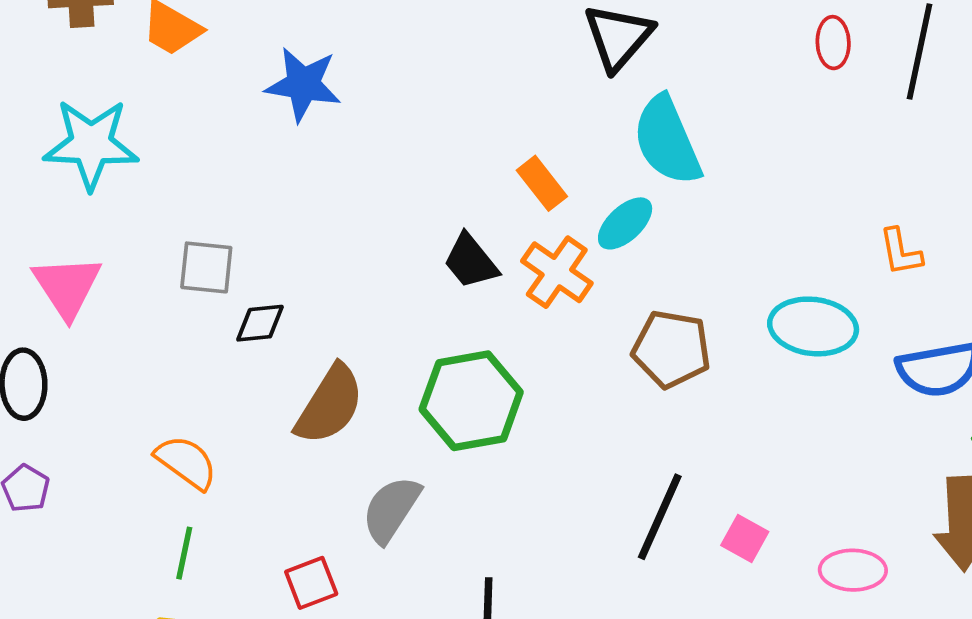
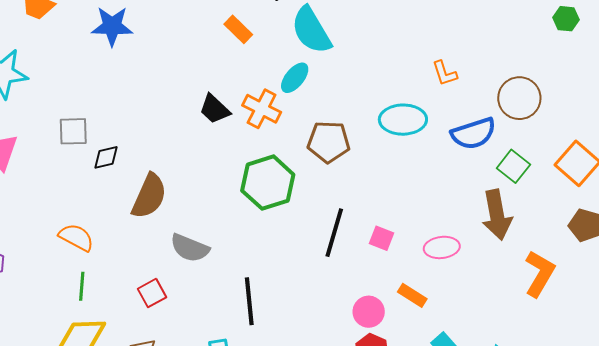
orange rectangle: (542, 183) -> (238, 29), moved
green hexagon: (471, 401) -> (268, 183), moved
gray semicircle: (391, 509) -> (190, 248), turned -93

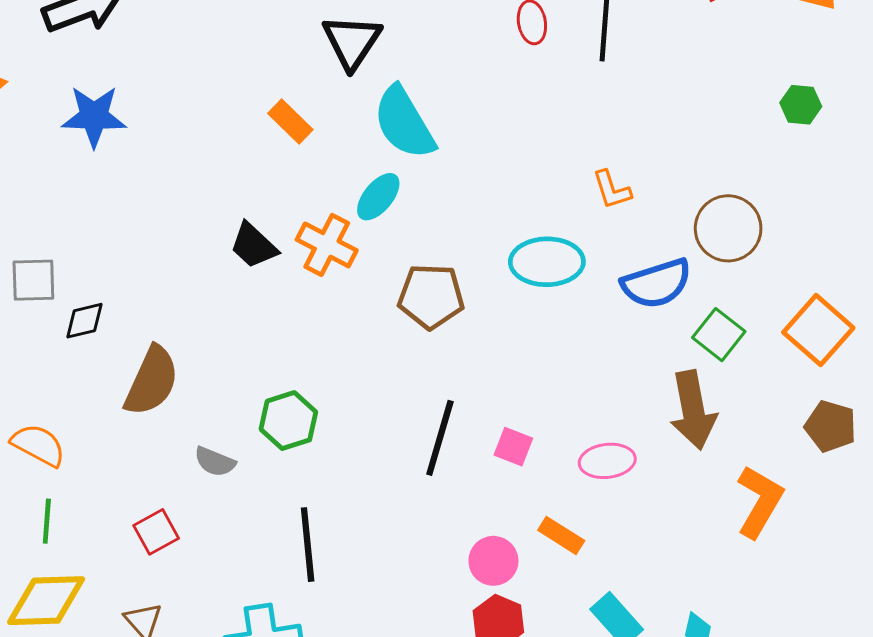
green hexagon: (268, 183) -> (288, 421), moved, size x0.7
gray semicircle: (190, 248) -> (215, 462), size x0.7

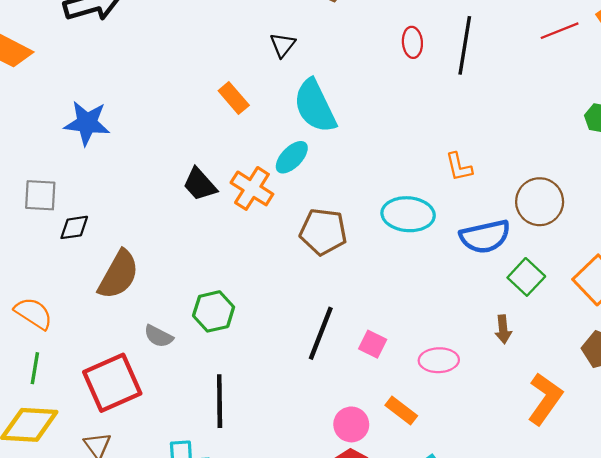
black triangle: (352, 42) -> (283, 45), size x0.6
blue star: (94, 116) -> (87, 123), moved
brown arrow: (693, 410) -> (503, 329), size x0.5
red square: (156, 532) -> (112, 383), size x1.8

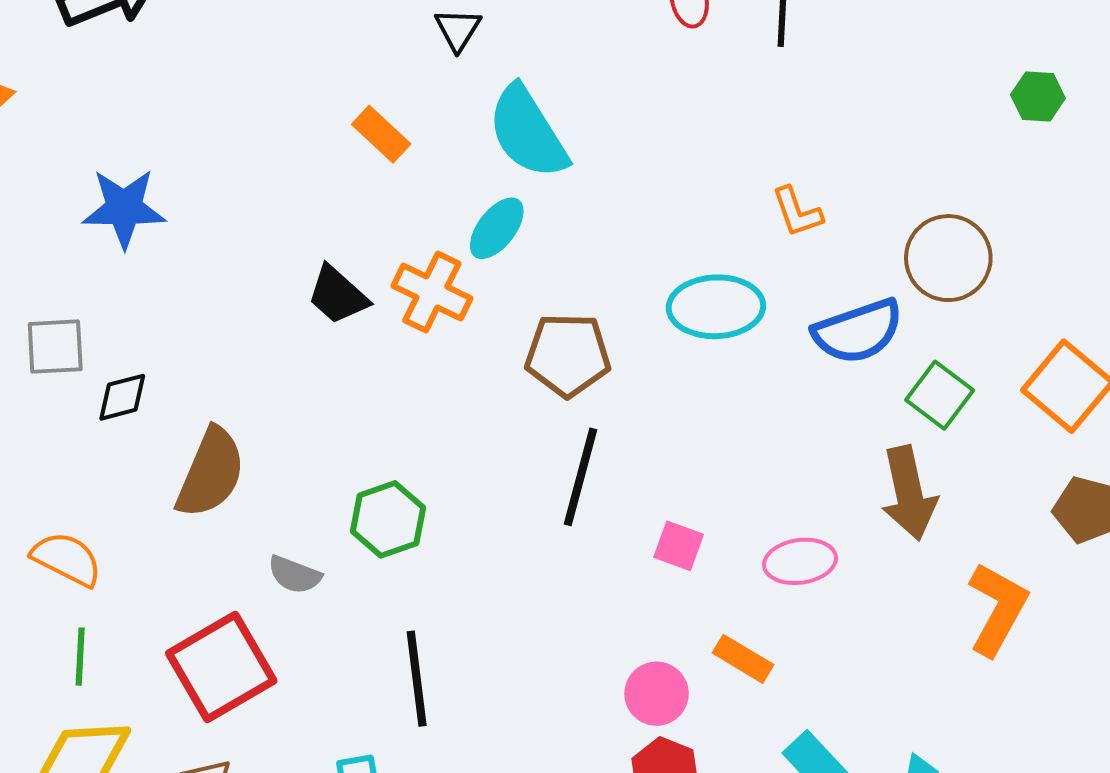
brown arrow: (503, 329) -> (909, 493), size x1.8
black line: (321, 333) -> (581, 477), moved

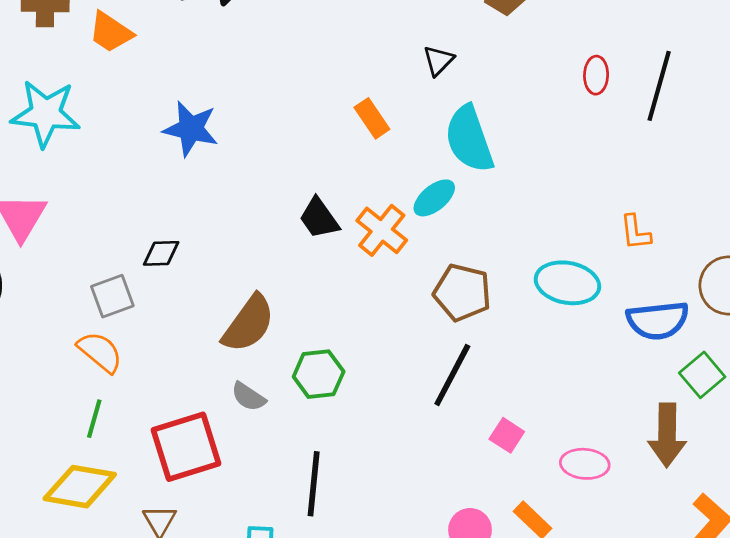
gray square: (55, 347) -> (112, 296), moved, turned -30
brown semicircle: (211, 473) -> (248, 324), moved

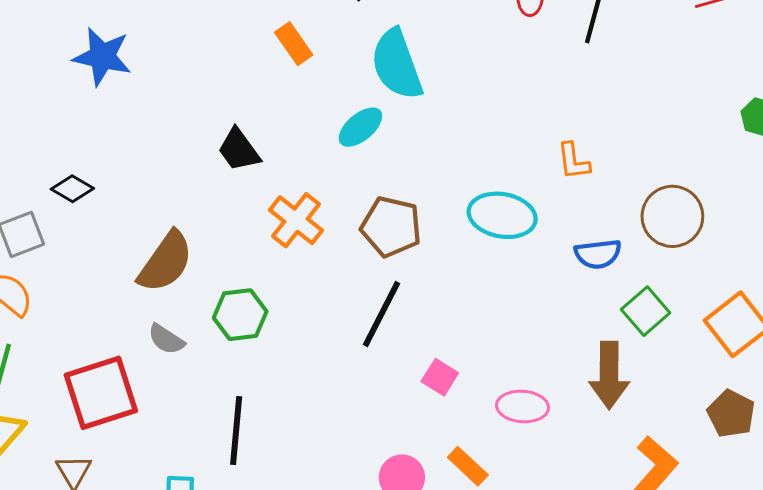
orange cross: (382, 230) -> (296, 220), moved
black diamond: (161, 253) -> (72, 189), turned 33
blue semicircle: (658, 320) -> (598, 254), size x0.7

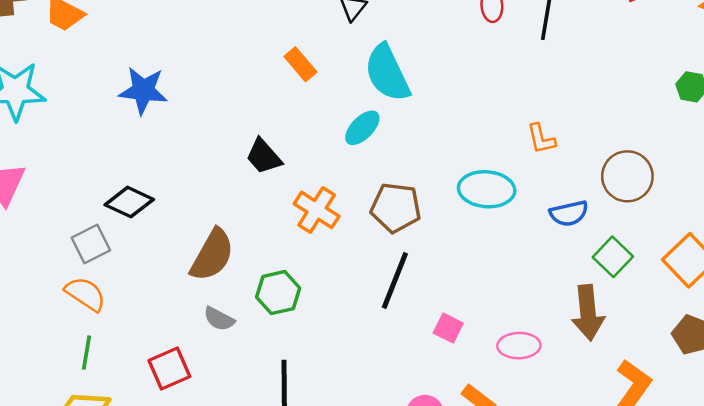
black diamond: (72, 189) -> (129, 202), size x1.4
red square: (101, 393) -> (169, 368), size x0.7

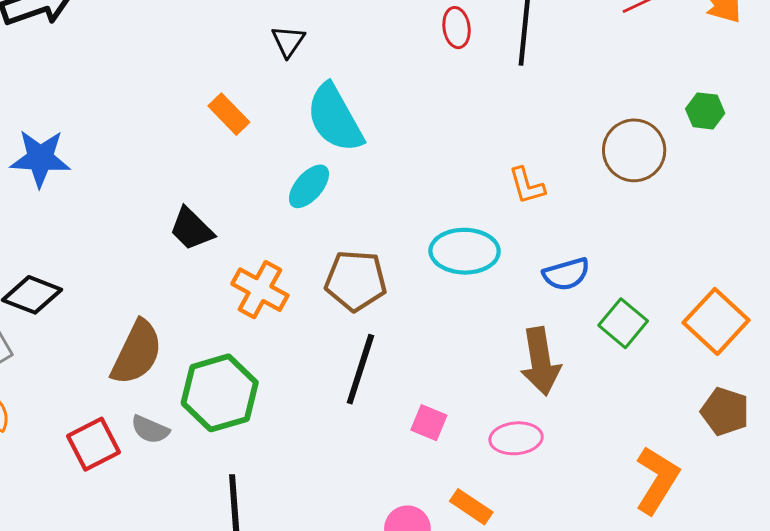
brown circle: (627, 176) -> (634, 150), moved
green hexagon: (278, 293) -> (220, 393), size x1.4
brown arrow: (588, 313) -> (540, 361), moved
red square: (169, 368) -> (93, 444), moved

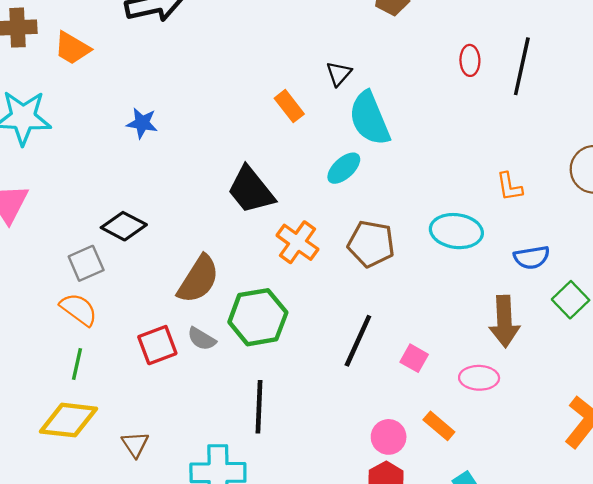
black triangle: (288, 41) -> (339, 74), moved
blue star: (40, 158) -> (142, 123), size x0.7
black trapezoid: (191, 229) -> (251, 190), size x1.4
black line: (360, 369) -> (358, 341), moved

